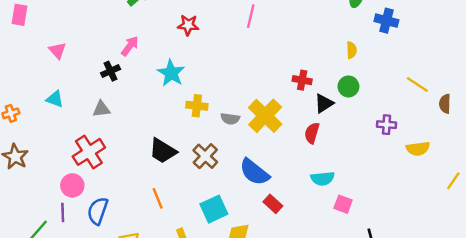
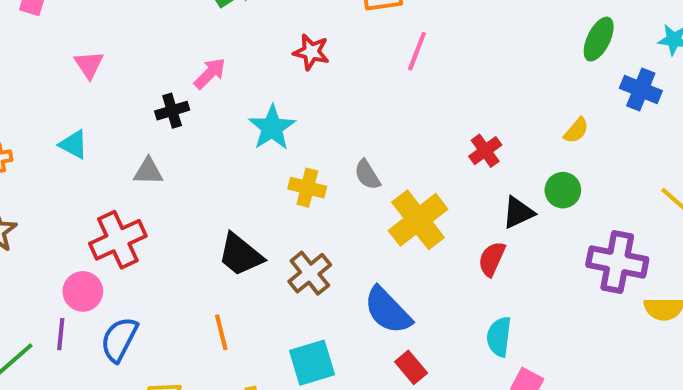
yellow semicircle: (352, 50) -> (576, 130), turned 35
red cross: (302, 80) -> (485, 151), moved, turned 36
gray semicircle: (230, 119) -> (367, 175), moved, turned 42
purple cross: (387, 125) -> (617, 262), size x1.8
cyan semicircle: (323, 178) -> (499, 337), turned 95

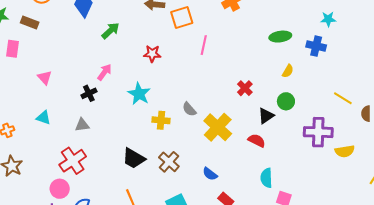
green ellipse: (599, 39) -> (280, 37), moved, turned 65
red semicircle: (492, 259) -> (257, 140), turned 102
blue semicircle: (388, 311) -> (210, 174), size x0.6

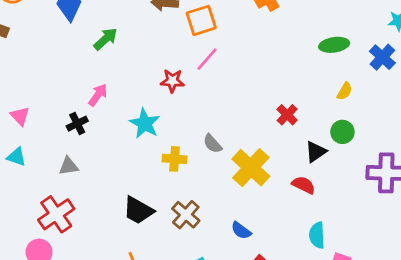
pink line: (204, 45) -> (207, 59), moved, turned 30
blue cross: (316, 46) -> (382, 57), turned 30
red star: (152, 54) -> (172, 81), moved
pink triangle: (45, 77) -> (20, 116), moved

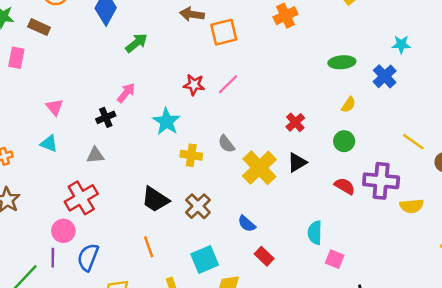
pink line: (207, 59) -> (228, 84), moved
black triangle: (316, 152) -> (297, 162), moved
red semicircle: (304, 185) -> (345, 186), moved

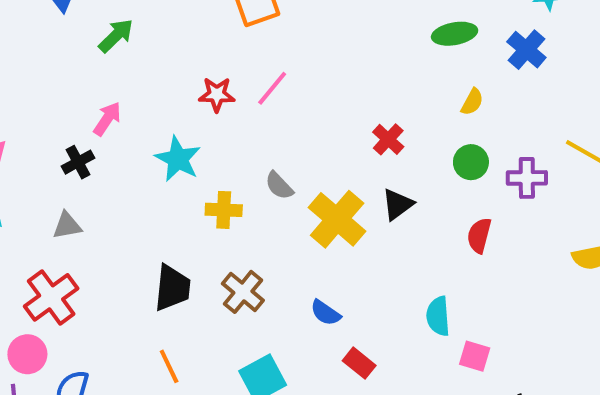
purple cross: (381, 181) -> (527, 178), moved, size x0.7
red semicircle: (345, 186) -> (479, 235), turned -100
black trapezoid: (155, 199) -> (172, 288), turned -112

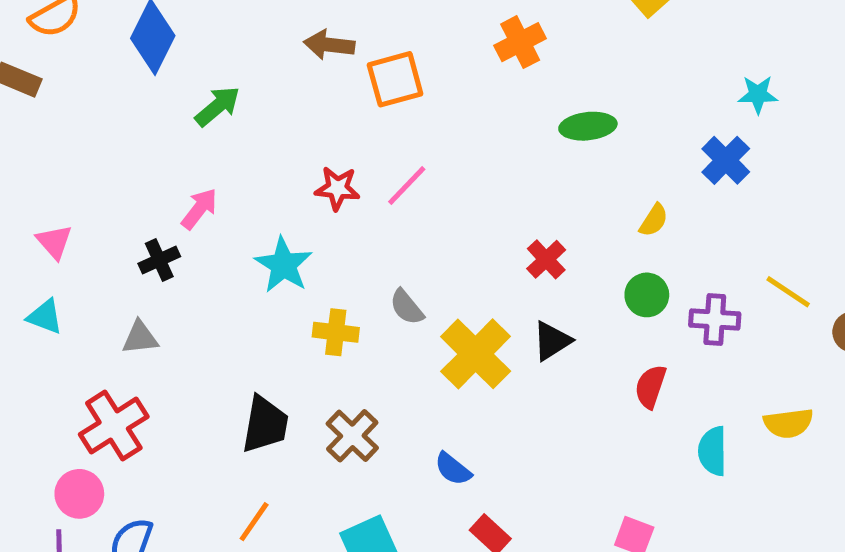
green ellipse: (455, 34) -> (588, 126), moved
cyan semicircle: (438, 316) -> (713, 451), moved
orange line: (169, 366) -> (254, 522), turned 56

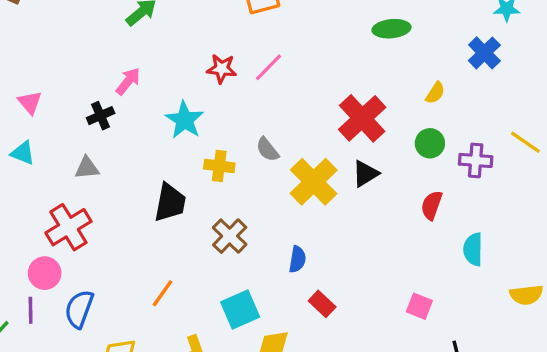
red cross: (546, 259) -> (362, 118), size x1.8
yellow semicircle: (788, 423) -> (526, 295), moved
black trapezoid: (265, 424) -> (170, 203), moved
blue semicircle: (453, 469) -> (297, 259), turned -120

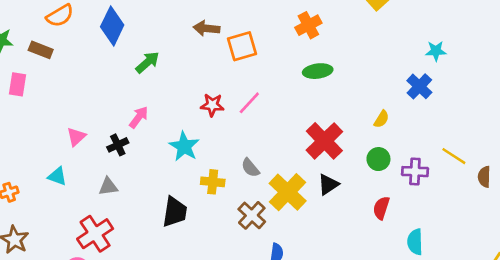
green ellipse: (391, 29) -> (318, 71), moved
pink triangle: (30, 102) -> (76, 137), moved, turned 30
brown cross: (230, 236) -> (252, 215), moved

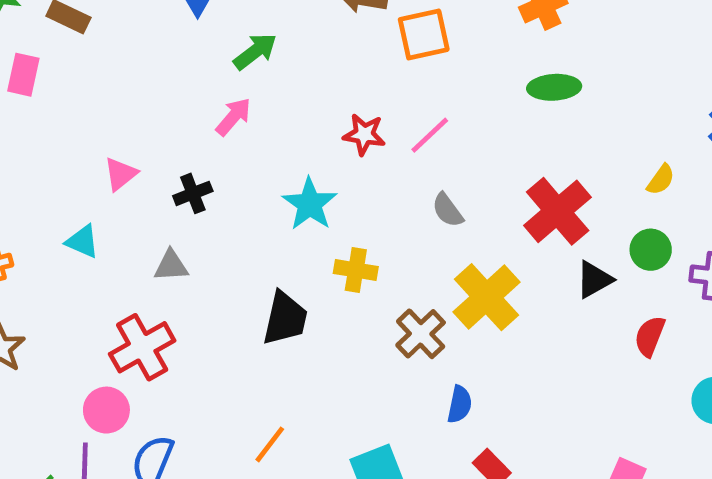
pink arrow: (139, 117) -> (233, 117), moved
gray semicircle: (250, 168) -> (448, 210), moved
black triangle: (328, 184) -> (594, 280), moved

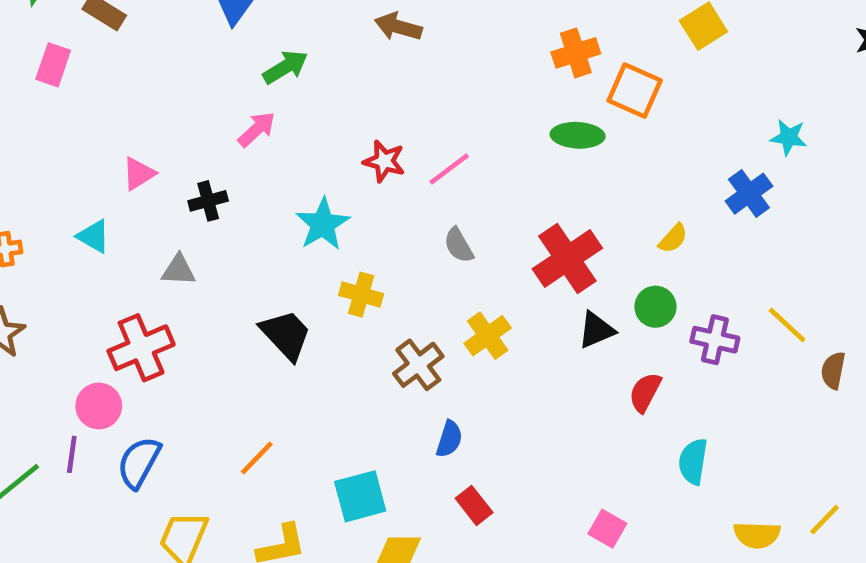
orange square: (424, 34) -> (635, 91), moved, turned 30
yellow cross: (486, 297) -> (488, 336), size x0.7
black trapezoid: (285, 318) -> (286, 335), turned -62

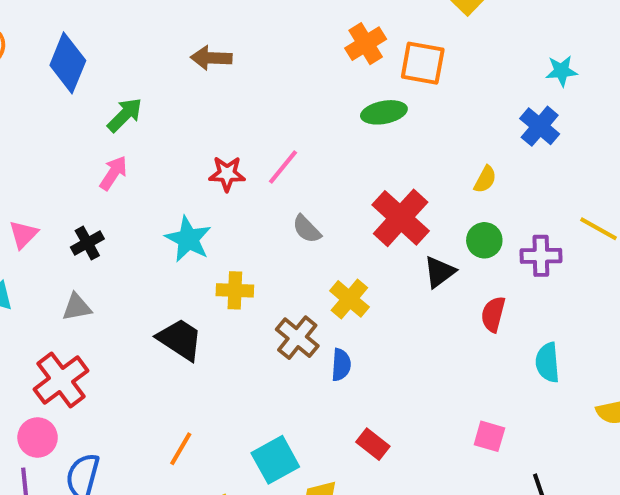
blue semicircle: (449, 439) -> (341, 365), moved

